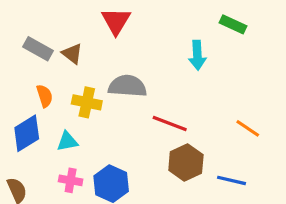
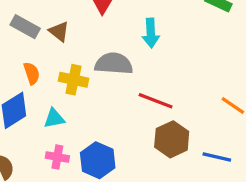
cyan arrow: (197, 55) -> (151, 33), moved

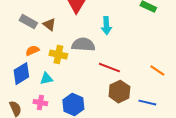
orange semicircle: (32, 73) -> (32, 51), turned -96
pink cross: (57, 157) -> (40, 103), moved

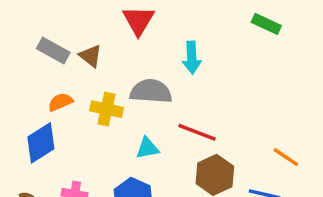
orange line: (157, 71) -> (286, 157), moved
cyan triangle: (46, 79) -> (147, 148), moved

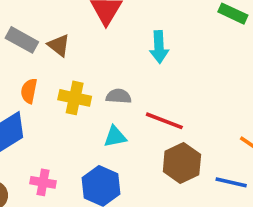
gray semicircle: (151, 91) -> (119, 96), moved, size x0.6
orange semicircle: (60, 102) -> (29, 91), turned -55

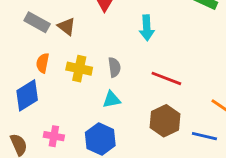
gray semicircle: (119, 96) -> (114, 67), turned 78
red line: (164, 121) -> (166, 78), moved

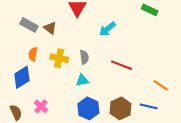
cyan arrow: (147, 28) -> (107, 29), turned 54
brown hexagon: (165, 121) -> (120, 108), moved
pink cross: (54, 136) -> (41, 106), turned 32
blue hexagon: (100, 139) -> (88, 108), moved

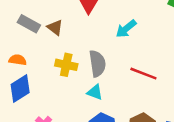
orange semicircle: (33, 54) -> (18, 60), moved, turned 88
gray semicircle: (84, 57) -> (97, 64), size x1.5
cyan triangle: (82, 80) -> (95, 92), turned 32

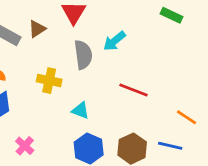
brown triangle: (55, 27) -> (37, 29), moved, turned 49
gray semicircle: (97, 64) -> (83, 55), moved

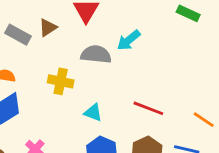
gray semicircle: (83, 55) -> (96, 54), turned -76
red line: (133, 90) -> (148, 108), moved

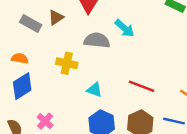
cyan arrow: (129, 40) -> (125, 28), turned -100

